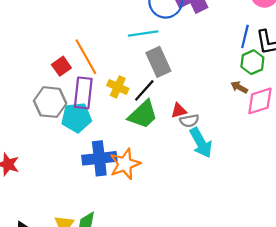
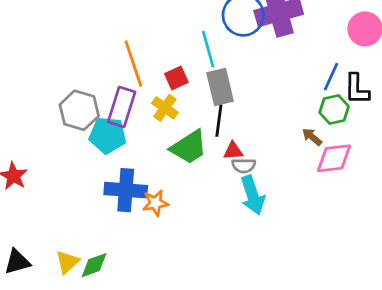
cyan line: (143, 34) -> (208, 49), turned 72
red square: (61, 66) -> (176, 78), moved
black line: (144, 90) -> (219, 121), moved, turned -45
orange star: (125, 164) -> (155, 203), size x0.7

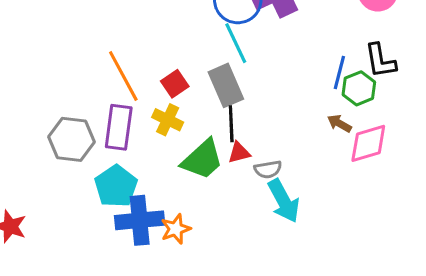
cyan line: (208, 49) -> (236, 43), moved
blue line: (331, 77) -> (339, 72), moved
cyan pentagon: (108, 135) -> (116, 186), moved, turned -30
red triangle: (233, 151) -> (239, 153), moved

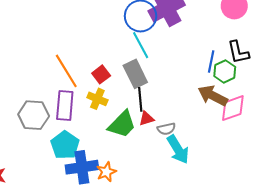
brown arrow: (339, 123) -> (213, 96), size x1.8

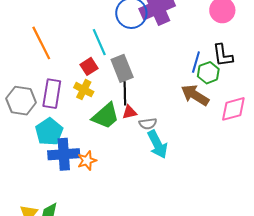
cyan line: (141, 45) -> (99, 42), moved
orange line: (66, 71) -> (41, 43), moved
pink diamond: (233, 108) -> (233, 109), moved

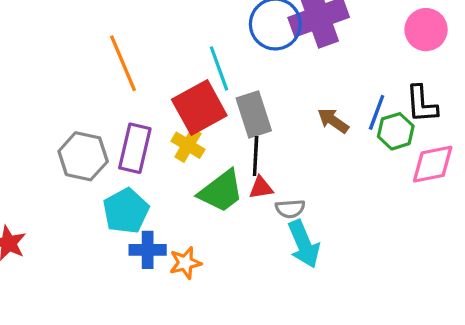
red square: (89, 66) -> (199, 107), size x1.8
brown arrow: (195, 95) -> (333, 121), moved, size x0.7
pink diamond: (233, 109) -> (433, 164), moved
blue cross: (64, 154) -> (148, 250), size x0.7

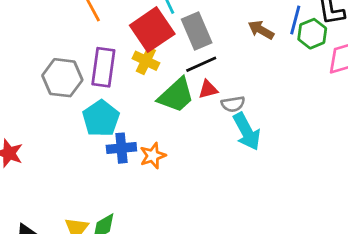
black line: (256, 156) -> (201, 64), turned 68

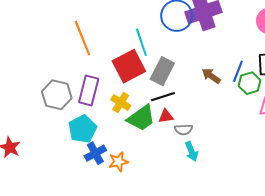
gray rectangle: (197, 31) -> (162, 71), turned 44
yellow cross: (146, 61) -> (121, 102), moved
cyan arrow: (247, 131) -> (192, 151), size x0.7
blue cross: (121, 148) -> (95, 153), turned -30

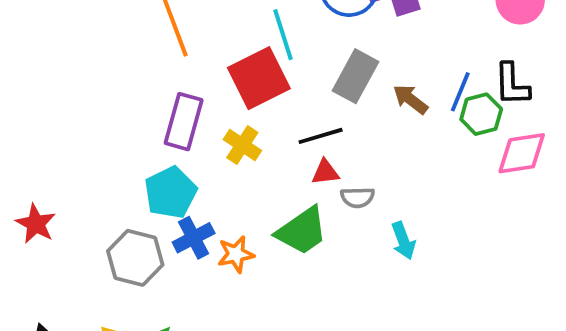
gray rectangle: (162, 71) -> (355, 76), moved
gray hexagon: (57, 95) -> (135, 258), moved
green trapezoid: (141, 118) -> (302, 231), moved
cyan arrow: (192, 151) -> (403, 241), moved

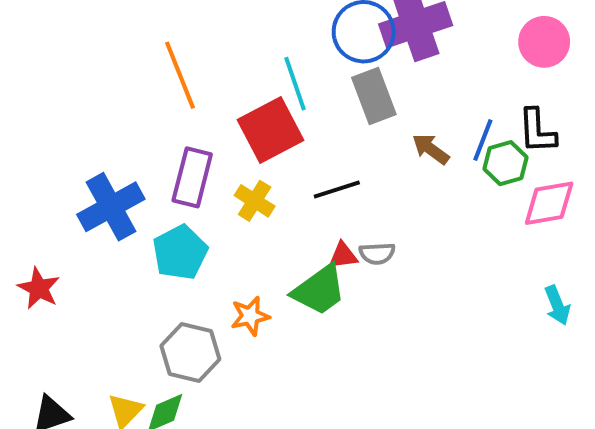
gray rectangle: (355, 76) -> (374, 96), moved, turned -48
red triangle: (325, 172) -> (343, 256), moved
blue cross: (194, 238) -> (111, 207), moved, size x1.5
cyan arrow: (403, 241) -> (557, 305), moved
gray hexagon: (135, 258) -> (190, 352), moved

